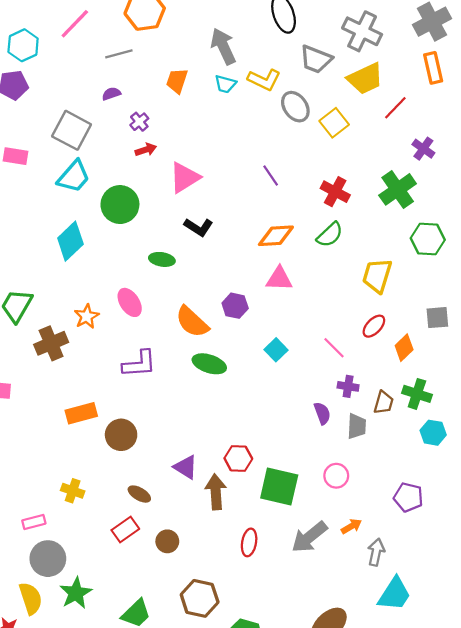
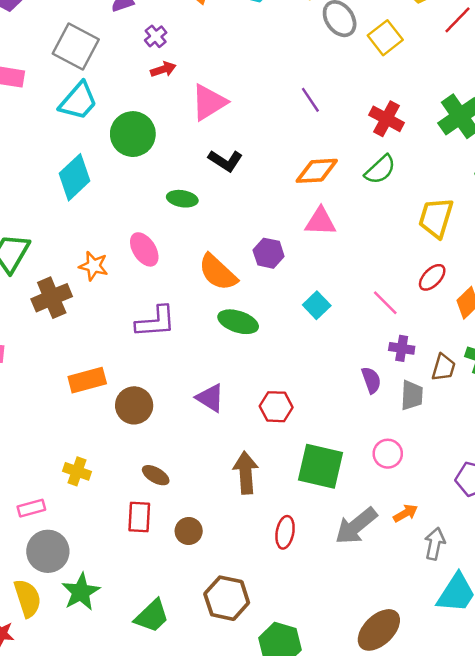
orange star: (87, 316) -> (94, 266), turned -30
red hexagon: (238, 458) -> (276, 407), moved
purple triangle: (186, 467) -> (210, 398), moved
red rectangle: (125, 530) -> (139, 517), turned -52

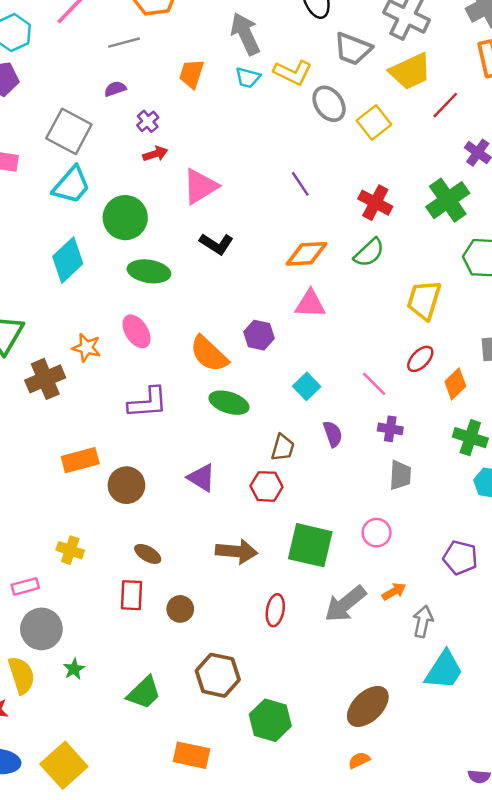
green ellipse: (182, 199) -> (149, 271), moved, size x1.4
brown trapezoid: (444, 367) -> (283, 448), moved
purple semicircle: (371, 380) -> (333, 434), moved
brown arrow: (246, 473) -> (236, 551), turned 99
green star: (81, 592) -> (74, 669), size x0.6

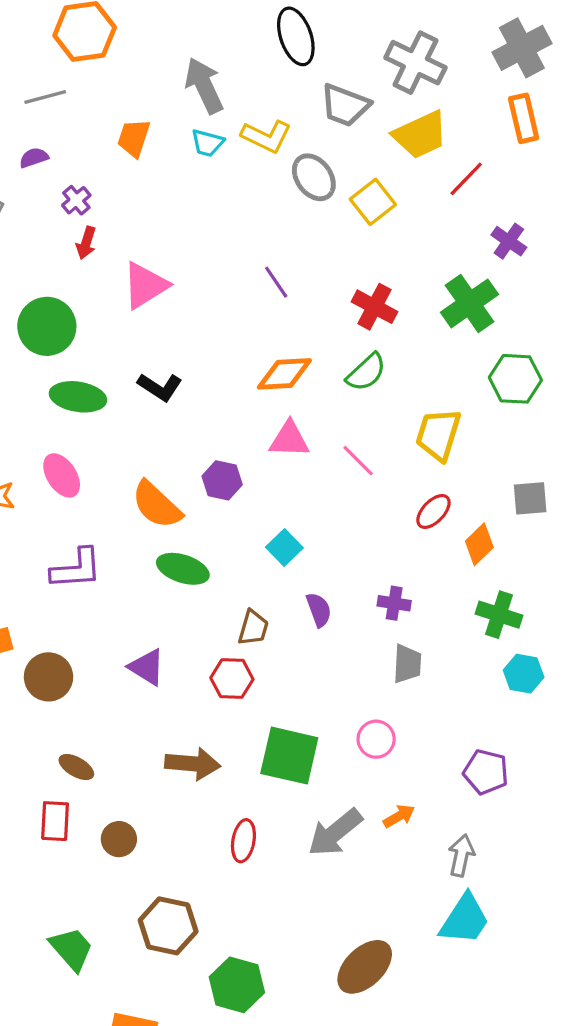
red arrow: (155, 154) -> (86, 243), turned 125
black L-shape: (216, 244) -> (160, 387), moved
pink line: (374, 384) -> (358, 461), moved
gray arrow: (423, 621) -> (461, 855), moved
green trapezoid: (144, 693) -> (71, 949), turned -87

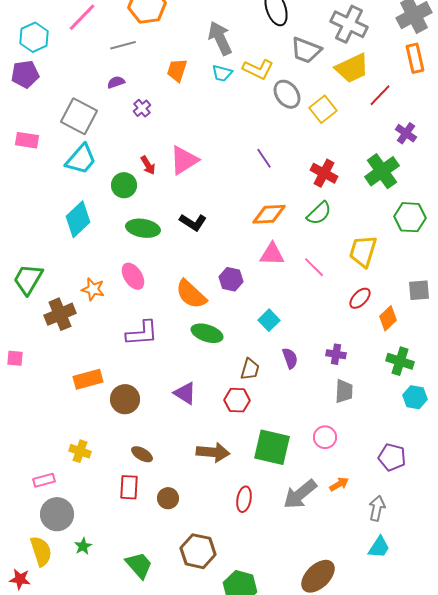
red arrow: (86, 243) -> (148, 165), moved, turned -48
green circle: (47, 326) -> (124, 185), size x0.7
cyan trapezoid: (465, 919) -> (379, 547), size x0.7

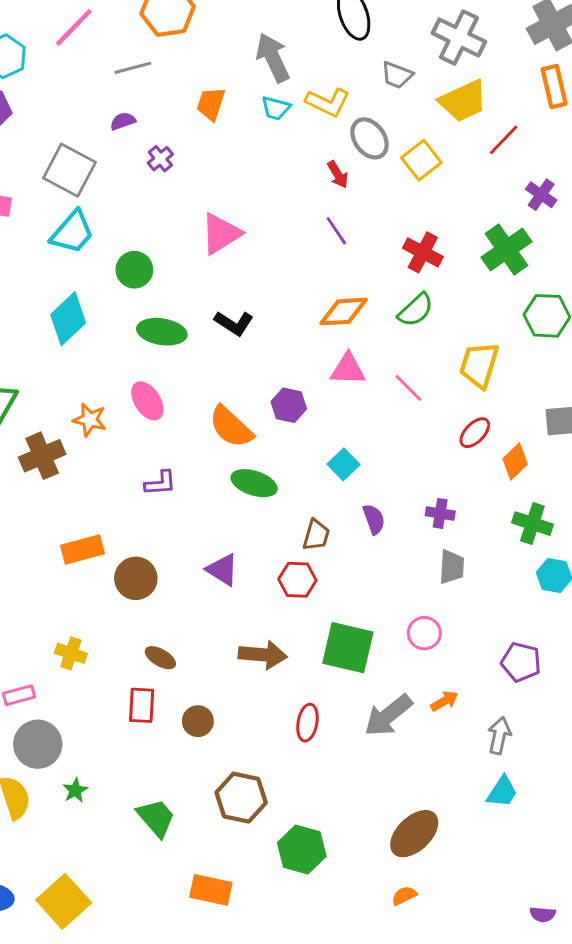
gray trapezoid: (306, 50) -> (397, 75), size x0.7
red arrow: (148, 165) -> (338, 174), moved
purple L-shape: (142, 333) -> (160, 483), size x0.7

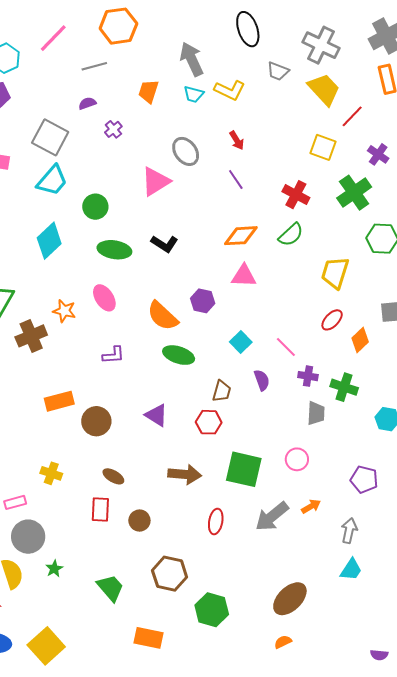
yellow trapezoid: (463, 101) -> (324, 89), turned -108
gray ellipse: (369, 138) -> (186, 151), moved
yellow square: (421, 160) -> (323, 147), moved, turned -32
pink line: (408, 388) -> (286, 347), moved
green cross: (532, 524) -> (344, 387), moved

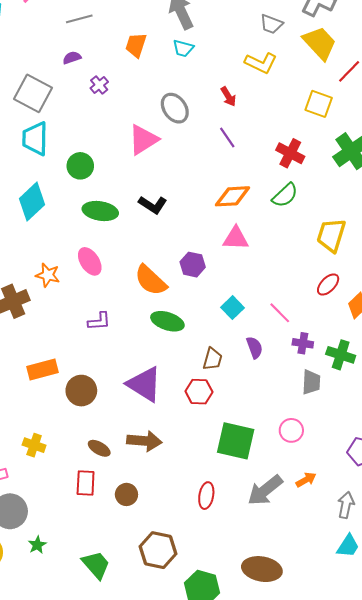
yellow L-shape: (230, 90) -> (261, 63), moved
cyan trapezoid: (52, 181) -> (35, 139), turned 140
purple triangle: (157, 415) -> (144, 384), size x1.5
brown arrow: (185, 474) -> (144, 441), moved
brown ellipse: (290, 599) -> (262, 569), moved, turned 54

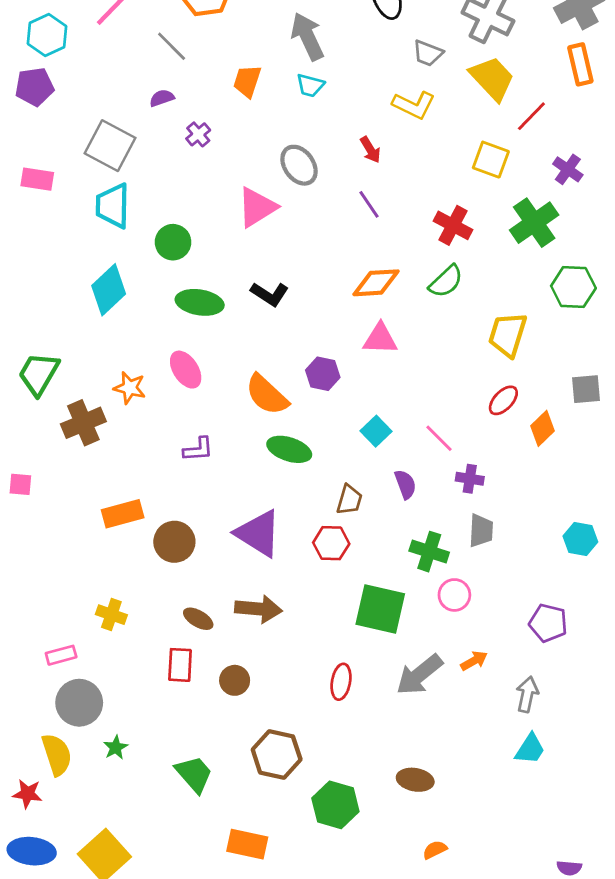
gray line: (79, 19) -> (172, 46), turned 60
green cross: (341, 355) -> (429, 552), moved
brown ellipse: (262, 569) -> (415, 780), size x0.7

